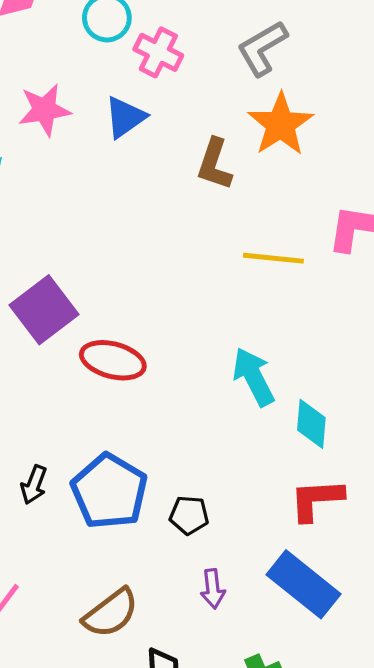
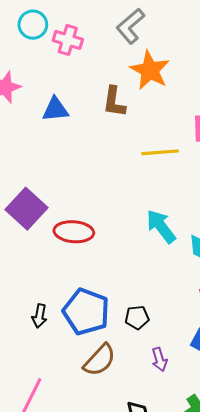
blue triangle: (125, 117) -> (55, 109), moved, turned 40
brown semicircle: (111, 613) -> (100, 360), moved

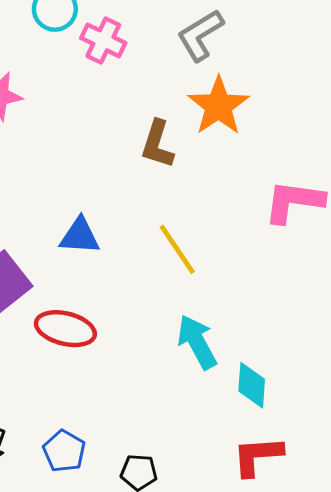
blue triangle: (55, 109) -> (80, 236), moved
yellow line: (160, 152) -> (177, 249), moved, turned 51
blue pentagon: (86, 312) -> (64, 451), size x0.6

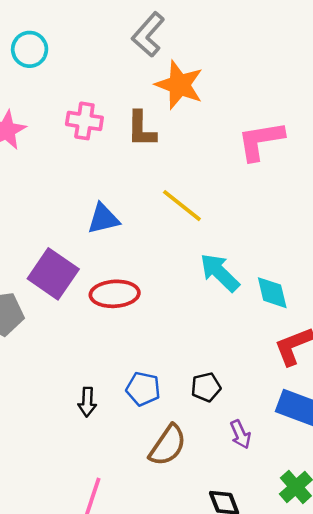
pink cross: (103, 40) -> (84, 121), moved

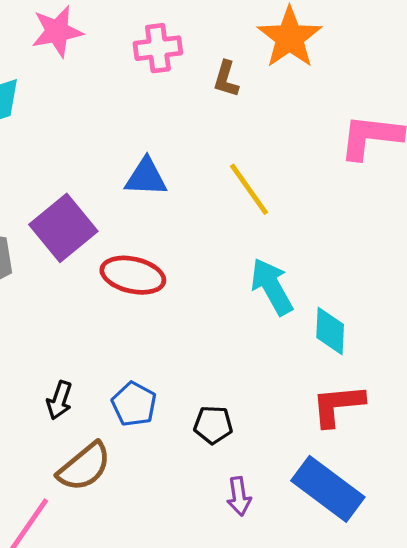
pink cross: (84, 121) -> (158, 48), turned -32
brown L-shape: (141, 129) -> (226, 79), size x0.7
brown semicircle: (168, 445) -> (84, 467), moved

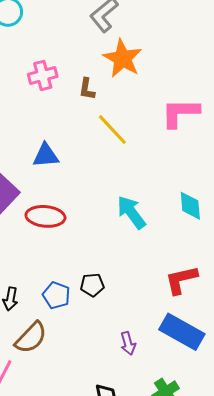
yellow line: (249, 189) -> (112, 130), moved
cyan diamond: (330, 331) -> (190, 206), moved
black pentagon: (213, 425) -> (92, 285), moved

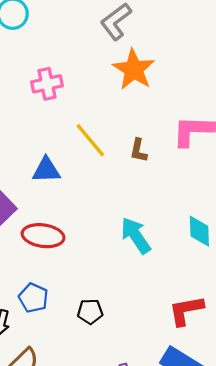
brown L-shape: (87, 89) -> (139, 150), moved
yellow line: (112, 130) -> (90, 140), moved
blue pentagon: (56, 295) -> (33, 298), moved

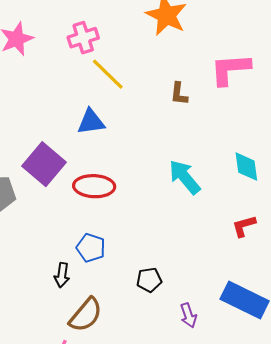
yellow line: (90, 140) -> (108, 74), moved
red L-shape: (186, 310) -> (244, 226), moved, size x0.7
black pentagon: (90, 312) -> (149, 280), moved

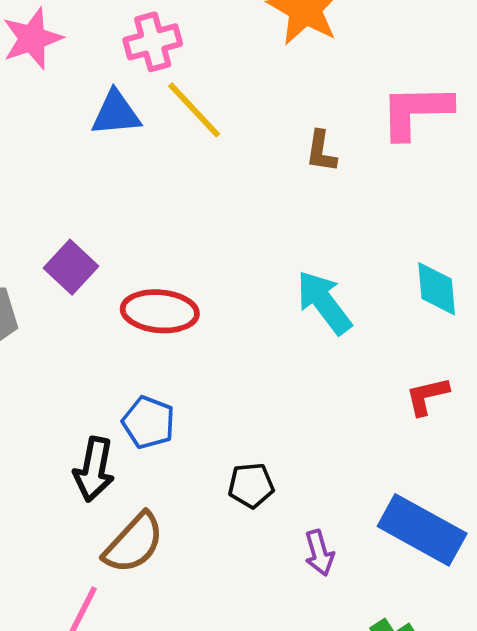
blue triangle: (91, 122) -> (116, 113), moved
purple square: (44, 164) -> (71, 267), size x0.7
black arrow: (62, 275) -> (94, 469), size x1.4

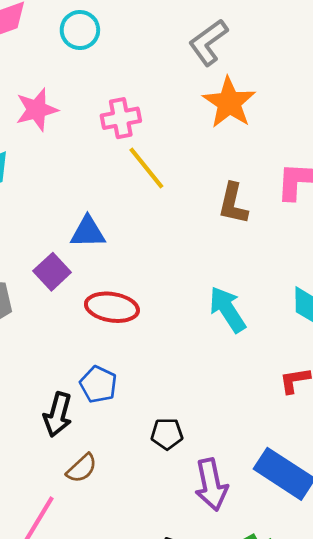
blue triangle: (116, 113) -> (88, 232), moved
brown L-shape: (321, 151) -> (233, 204), size x1.4
brown semicircle: (134, 543) -> (82, 468), size x0.7
purple arrow: (319, 553) -> (211, 485), size x1.6

